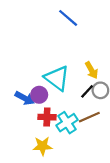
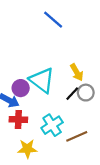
purple circle: (39, 95) -> (21, 88), moved
red cross: (47, 117) -> (18, 120), moved
brown line: (89, 117) -> (77, 136), moved

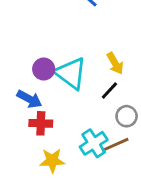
purple circle: (21, 88) -> (44, 69), moved
gray circle: (86, 93) -> (127, 116), moved
cyan cross: (52, 125) -> (94, 143), moved

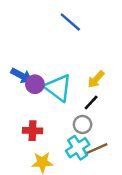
yellow arrow: (115, 63) -> (96, 79), turned 72
blue arrow: (29, 99) -> (21, 76), moved
gray circle: (127, 116) -> (83, 124), moved

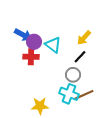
cyan triangle: (58, 88) -> (53, 45), size x0.7
red cross: (32, 131) -> (31, 57), moved
cyan cross: (78, 148) -> (69, 94), turned -36

